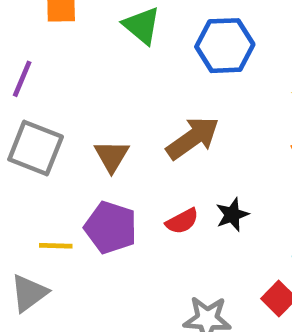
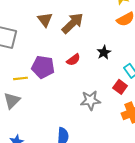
brown triangle: (112, 156) -> (45, 20), moved
black star: (232, 215) -> (104, 52), moved

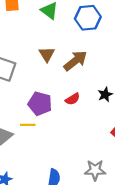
yellow line: (20, 78) -> (28, 125), moved
gray star: (90, 100) -> (95, 170), moved

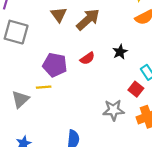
gray star: (95, 170) -> (114, 110), moved

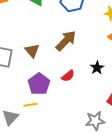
brown triangle: (59, 15) -> (32, 51), moved
purple pentagon: (55, 65) -> (39, 84), turned 30

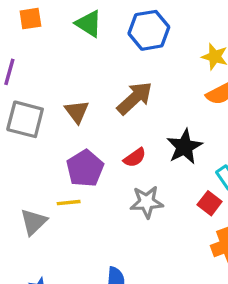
black star: (97, 68) -> (184, 147), size x1.5
gray star: (95, 121) -> (147, 202), moved

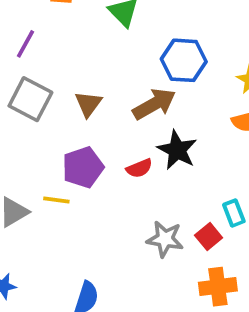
blue hexagon: (149, 30) -> (184, 60), moved
black star: (184, 147) -> (177, 150), moved, turned -30
gray star: (147, 202) -> (165, 239), moved

